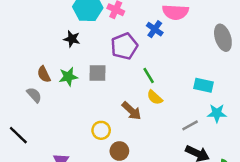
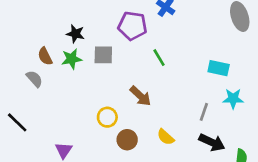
black star: (72, 39) -> (75, 34), moved
purple pentagon: (124, 46) -> (132, 26), turned 30
yellow semicircle: (155, 97) -> (166, 137), moved
gray line: (190, 125) -> (204, 112), turned -42

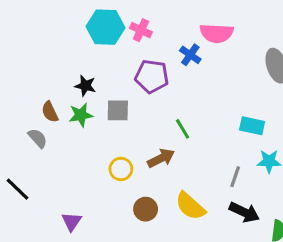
green line: (159, 58) -> (183, 129), moved
brown arrow: (140, 96) -> (161, 158), turned -70
yellow circle: (107, 117) -> (121, 169), moved
yellow semicircle: (166, 137) -> (190, 206), size x1.5

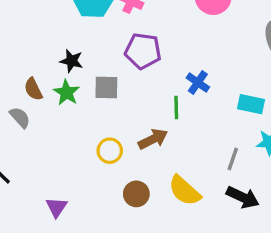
blue cross: (190, 55) -> (198, 83), moved
green star: (81, 115) -> (66, 92), turned -30
green line: (183, 129) -> (176, 107), turned 30

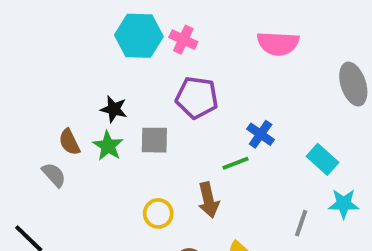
cyan rectangle: (251, 104) -> (322, 159), turned 30
green line: (176, 107) -> (235, 163), turned 70
brown arrow: (153, 139) -> (208, 200), turned 104

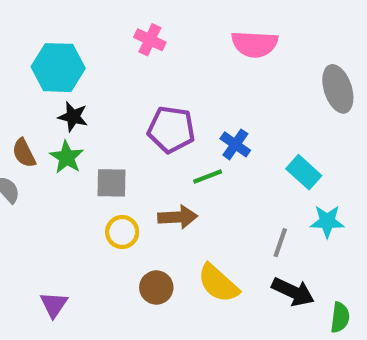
cyan hexagon: (139, 36) -> (58, 68), moved
purple pentagon: (197, 98) -> (171, 129), moved
gray square: (154, 140) -> (111, 183), moved
brown arrow: (208, 200) -> (178, 217), turned -80

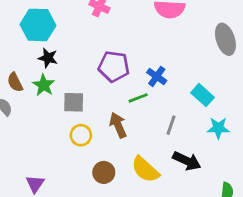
brown arrow: (178, 217) -> (118, 125), turned -110
gray line: (280, 243) -> (171, 125), moved
black arrow: (293, 292) -> (187, 161), moved

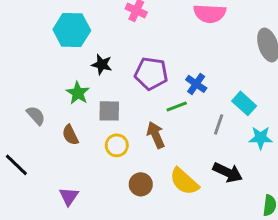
black star: (48, 58) -> (102, 64), moved
brown semicircle: (15, 82) -> (70, 135), moved
gray line: (171, 125) -> (219, 124), moved

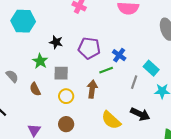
cyan hexagon: (72, 30) -> (23, 21), moved
brown arrow: (156, 135) -> (92, 89), turned 30
brown circle: (141, 184) -> (66, 124), moved

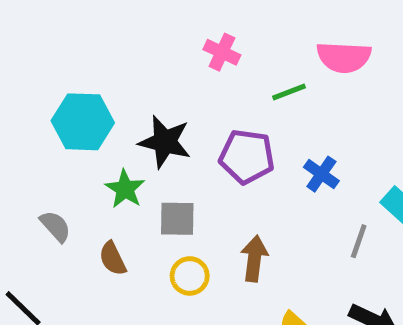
cyan hexagon: (23, 21) -> (83, 122), moved
black star: (56, 42) -> (165, 142), size x1.5
green line: (106, 70) -> (289, 92), moved

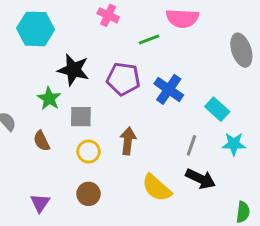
cyan hexagon: (83, 122) -> (36, 29), moved
blue cross: (321, 174) -> (169, 89), size x1.4
gray line: (359, 241) -> (191, 145), moved

